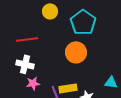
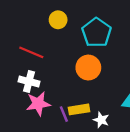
red line: (27, 39) -> (31, 52), turned 30
pink star: (33, 83) -> (38, 104), size x1.5

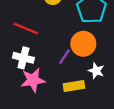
purple line: (64, 114) -> (65, 57), moved, turned 56
white star: (101, 120) -> (96, 71), moved

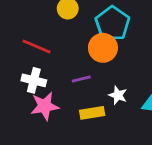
orange circle: (83, 44) -> (103, 48), moved
purple line: (65, 57) -> (81, 79), turned 42

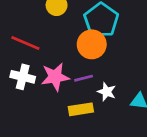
purple line: (81, 79) -> (84, 78), moved
pink star: (45, 106) -> (55, 77), moved

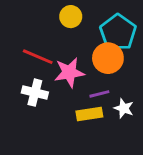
pink star: (55, 77) -> (69, 72), moved
yellow rectangle: (81, 109) -> (89, 114), moved

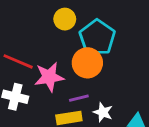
yellow circle: (71, 17) -> (65, 19), moved

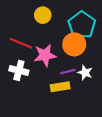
yellow circle: (65, 19) -> (43, 15), moved
white star: (103, 112) -> (85, 73), moved

